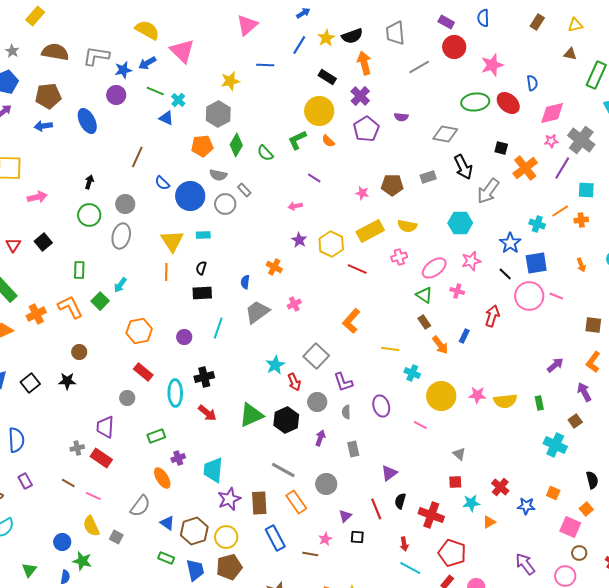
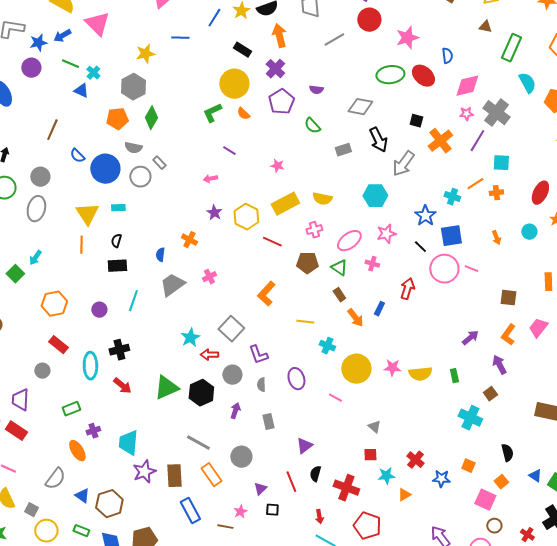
green semicircle: (265, 153) -> (312, 126), moved
brown pentagon: (392, 185) -> (307, 263), moved
red arrow: (294, 382) -> (209, 355), turned 114
yellow circle: (226, 537) -> (46, 531), moved

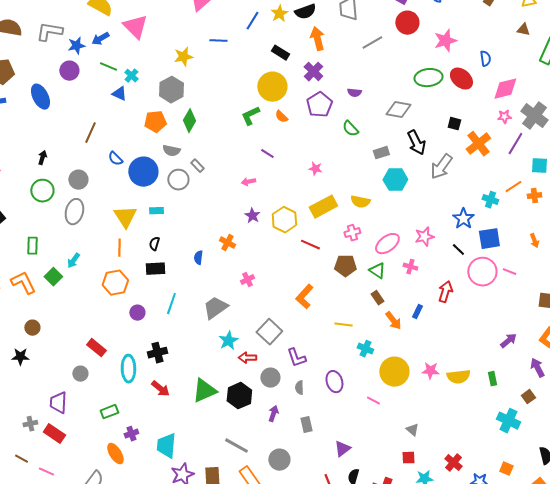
cyan hexagon: (375, 196) -> (395, 180), moved
gray trapezoid: (172, 285) -> (215, 308), moved
orange hexagon: (54, 304) -> (115, 283), moved

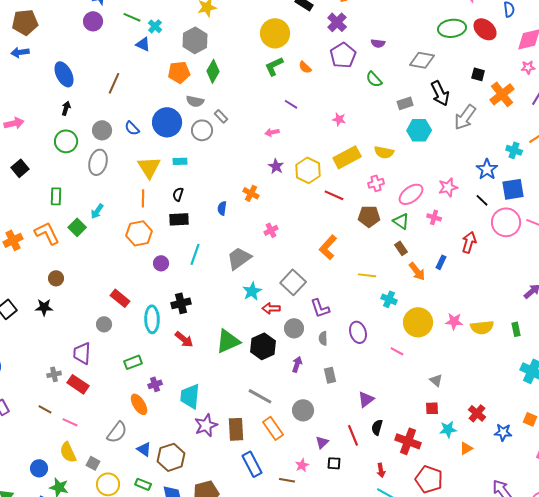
yellow circle: (272, 87) -> (275, 33), moved
blue ellipse: (40, 97) -> (64, 74), moved
blue semicircle: (115, 159) -> (132, 128), moved

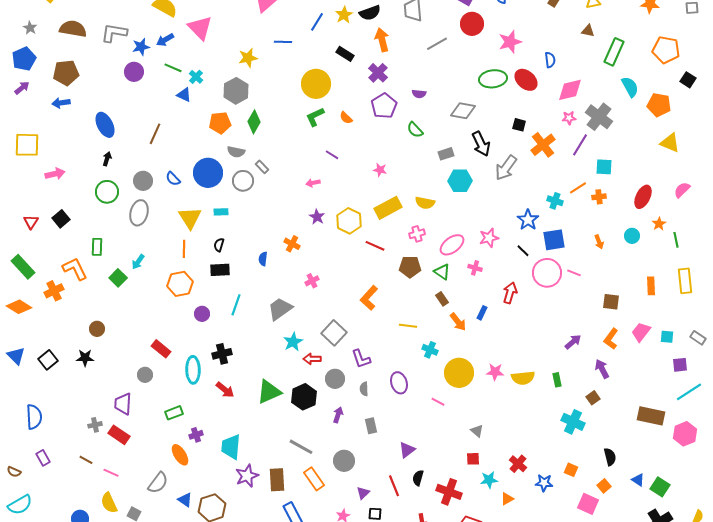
orange L-shape: (47, 233) -> (75, 269), moved

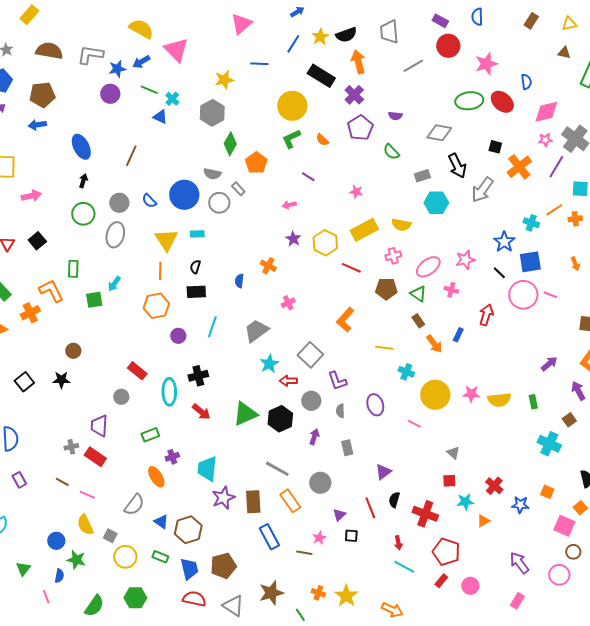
black rectangle: (345, 54) -> (321, 76), size x1.5
orange pentagon: (220, 123) -> (256, 163), moved, turned -30
green square: (118, 278) -> (94, 300), turned 36

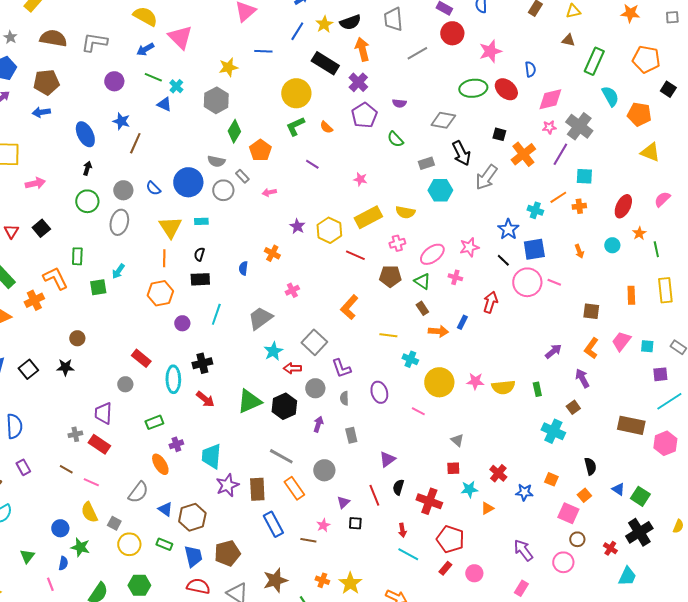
blue star: (117, 69) -> (121, 121), moved, turned 30
pink arrow: (289, 205) -> (269, 192), moved
orange arrow: (434, 344) -> (438, 331), turned -48

